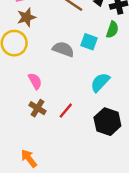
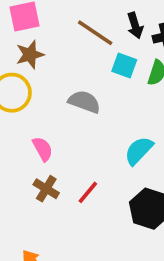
cyan square: (89, 42) -> (124, 65), moved

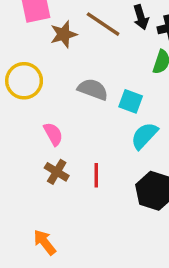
brown star: (30, 55) -> (64, 34), moved
cyan square: (124, 65) -> (131, 101), moved
red line: (88, 192) -> (96, 175), turned -40

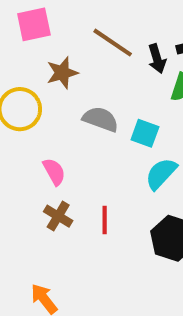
black arrow: (141, 17) -> (157, 59), moved
brown star: (64, 34) -> (62, 73), moved

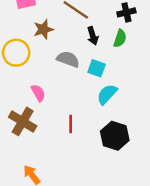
black arrow: (157, 59) -> (93, 36), moved
brown cross: (58, 216) -> (23, 121), moved, size x1.5

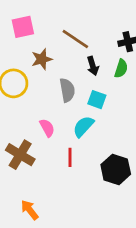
gray semicircle: (68, 59) -> (67, 90), turned 60
pink semicircle: (38, 93) -> (47, 128), moved
cyan semicircle: (107, 94) -> (83, 126), moved

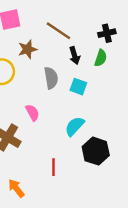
cyan semicircle: (83, 126) -> (75, 126), moved
red line: (70, 157) -> (54, 167), moved

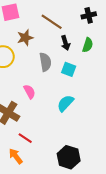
black cross: (107, 33) -> (89, 15), moved
black hexagon: (96, 151) -> (69, 157), moved
red line: (54, 167) -> (25, 138), moved, turned -56

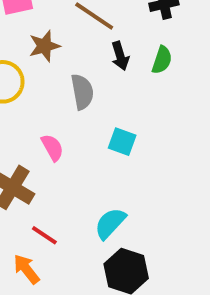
cyan square: (69, 69) -> (122, 142), moved
cyan semicircle: (65, 103) -> (110, 223), moved

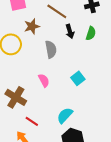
cyan square: (122, 142) -> (78, 78), moved, turned 32
pink semicircle: (52, 148) -> (44, 80), moved

